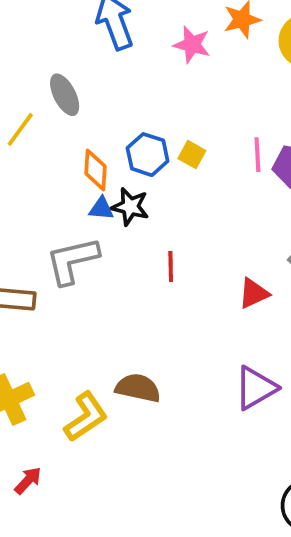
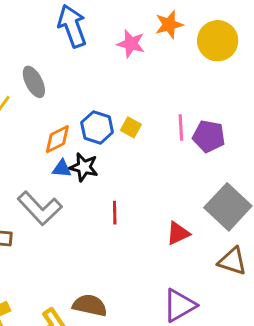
orange diamond: (95, 170) -> (57, 139), turned 60
gray L-shape: (72, 261) -> (40, 208), turned -120

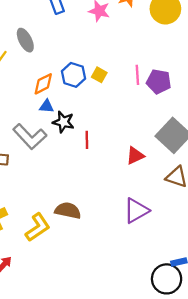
black star: (84, 167) -> (63, 122), moved

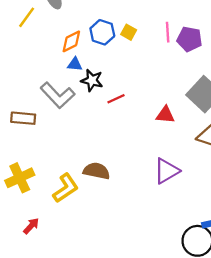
red line: (87, 140) -> (116, 99), turned 66
red triangle: (135, 156) -> (165, 115), turned 30

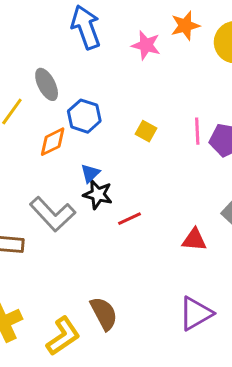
blue hexagon: (102, 32) -> (84, 116), moved
orange diamond: (71, 41) -> (53, 142), moved
blue triangle: (75, 64) -> (90, 173), moved, turned -49
brown semicircle: (97, 171) -> (104, 313), turned 50

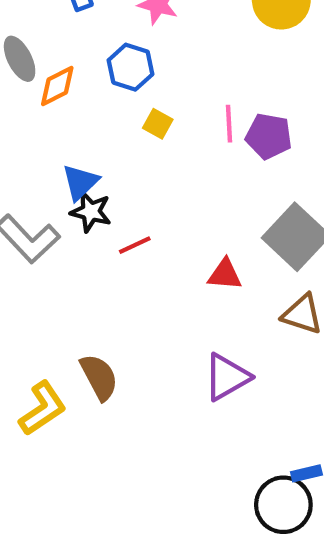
blue hexagon: (84, 116) -> (131, 67), moved
orange diamond: (53, 142) -> (57, 86), moved
blue triangle: (90, 173) -> (80, 182), size x1.4

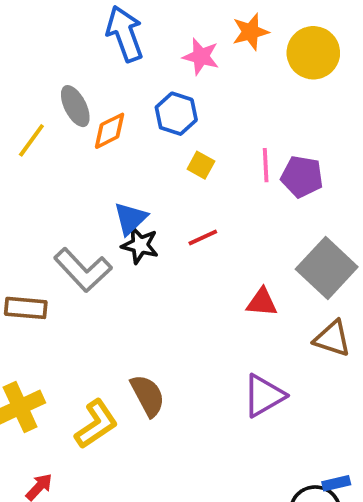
red line: (135, 245) -> (203, 237), moved

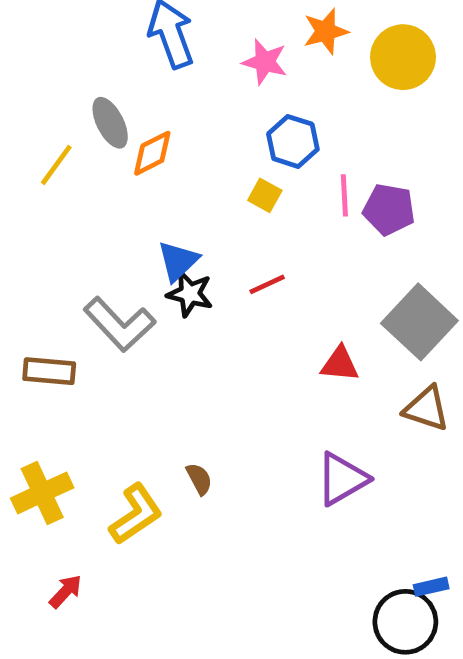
blue hexagon: (176, 114) -> (293, 141), moved
brown semicircle: (148, 396) -> (199, 479), size x0.6

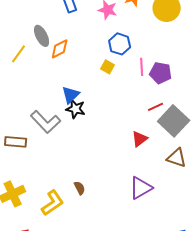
red line: (267, 284) -> (156, 107), moved
red triangle: (340, 364) -> (140, 139), turned -42

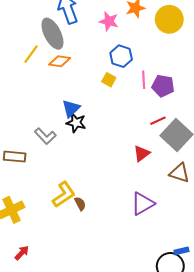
gray ellipse: (42, 36) -> (52, 34), moved, size x1.4
orange diamond: (60, 49) -> (60, 61), turned 35
yellow line: (19, 54) -> (31, 54), moved
gray L-shape: (46, 122) -> (45, 136), size x0.7
yellow L-shape: (53, 203) -> (64, 194), moved

